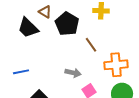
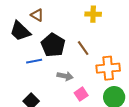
black pentagon: (67, 24) -> (53, 45), moved
blue line: (21, 72) -> (34, 61), moved

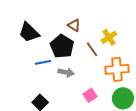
yellow cross: (93, 14) -> (109, 37), moved, turned -35
brown triangle: (37, 15) -> (74, 25), moved
gray arrow: (65, 76) -> (66, 72), moved

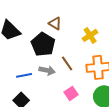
brown line: (92, 49) -> (67, 63), moved
blue line: (43, 62) -> (24, 75), moved

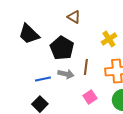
brown triangle: (55, 23) -> (74, 17), moved
brown line: (67, 63) -> (86, 67), turned 42

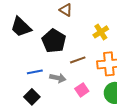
brown line: (86, 67) -> (78, 60), turned 63
gray arrow: (66, 74) -> (58, 78), moved

